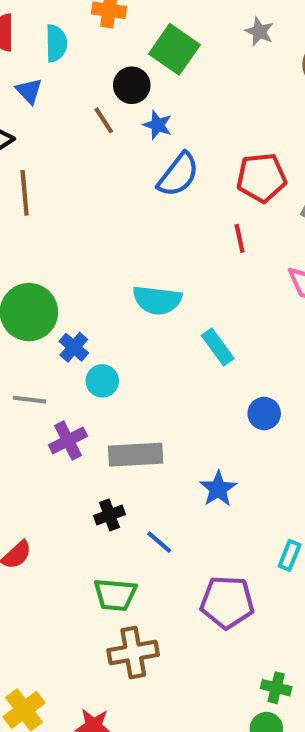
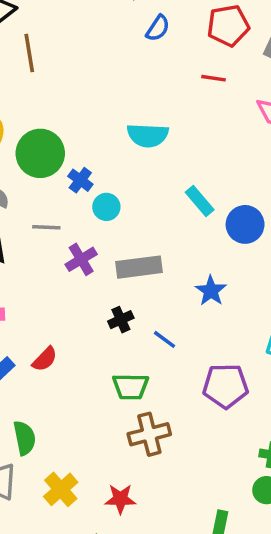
blue semicircle: (178, 175) -> (158, 28), size x0.7
red line: (240, 238) -> (213, 78), turned -65
cyan rectangle: (218, 347) -> (200, 201), moved
blue circle: (264, 414) -> (245, 224), size x1.4

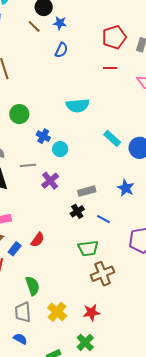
blue semicircle: (158, 28) -> (61, 50), moved
green circle: (40, 153) -> (19, 114), moved, size x0.7
gray rectangle: (139, 267) -> (87, 191), moved, size x0.7

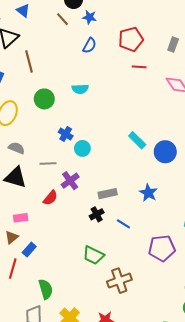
red pentagon: (114, 37) -> (131, 39), moved
cyan semicircle: (78, 105) -> (80, 89), moved, size x0.7
green circle: (19, 114) -> (44, 99), moved
red semicircle: (38, 240) -> (50, 198), moved
green trapezoid: (88, 248) -> (93, 255), moved, turned 30

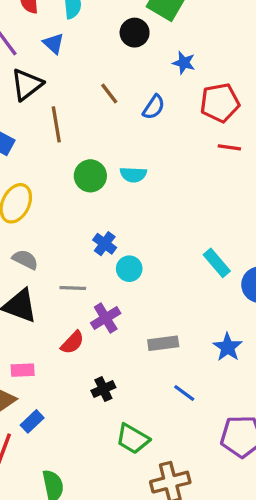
blue star: (89, 17) -> (184, 63), moved
brown line: (62, 19) -> (109, 93), moved
green circle: (44, 99) -> (90, 176), moved
black cross: (97, 214) -> (103, 389), moved

